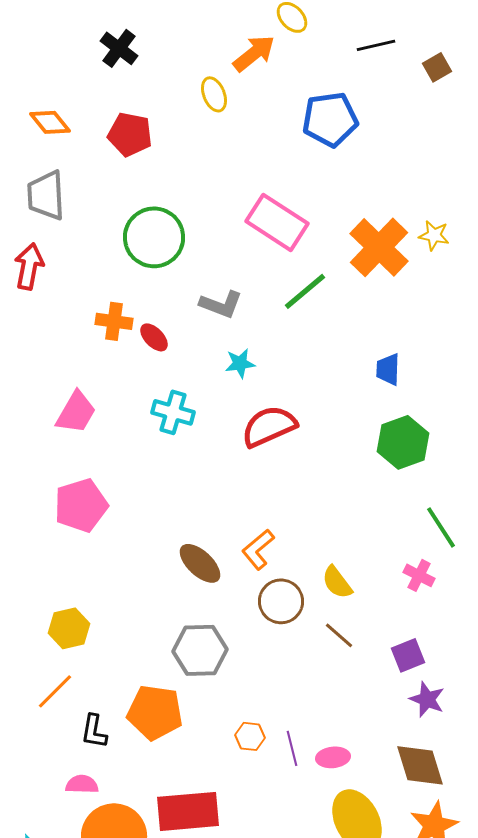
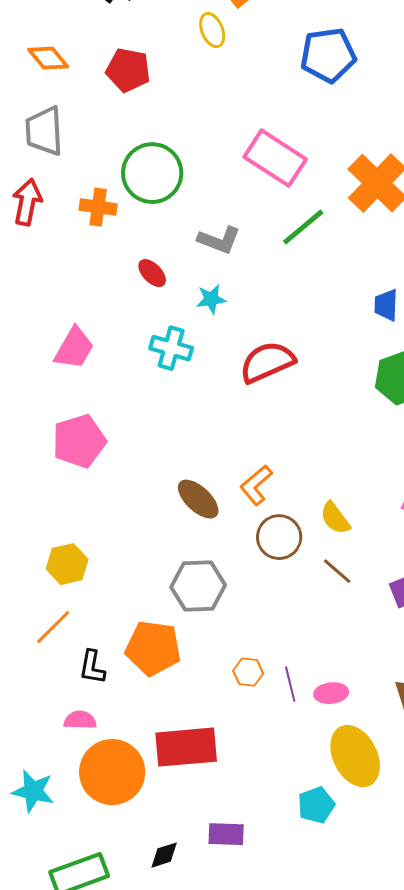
orange cross: (114, 321) -> (98, 207), moved
cyan star: (240, 363) -> (211, 299), moved

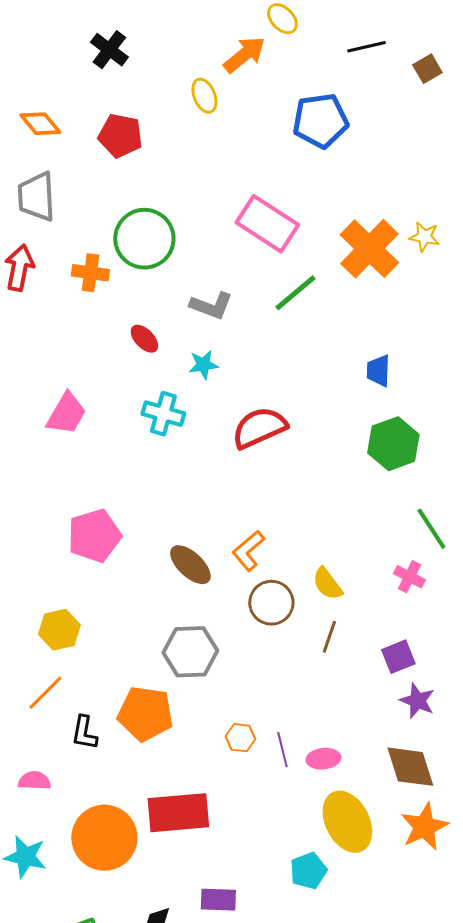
pink pentagon: (79, 441) -> (94, 536), moved
brown line: (337, 571) -> (329, 637), turned 68
pink semicircle: (80, 720) -> (34, 781), moved

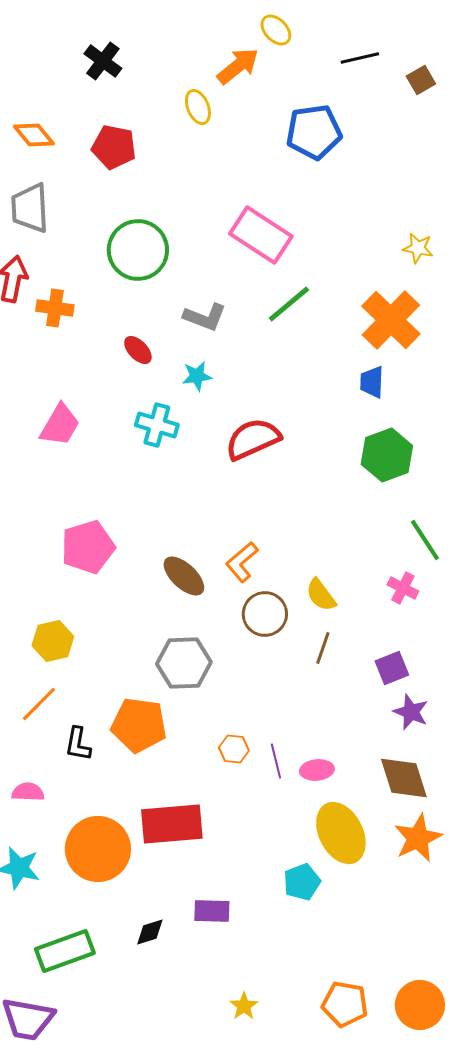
orange cross: (369, 249) -> (391, 320), moved
orange cross: (90, 273) -> (55, 308), moved

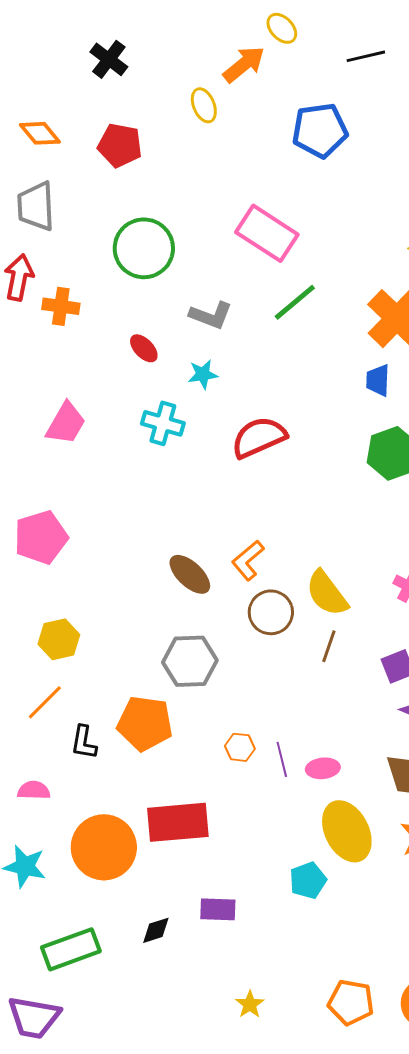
pink pentagon: (88, 547) -> (41, 537), moved
yellow semicircle: (321, 595) -> (327, 593), size x1.4

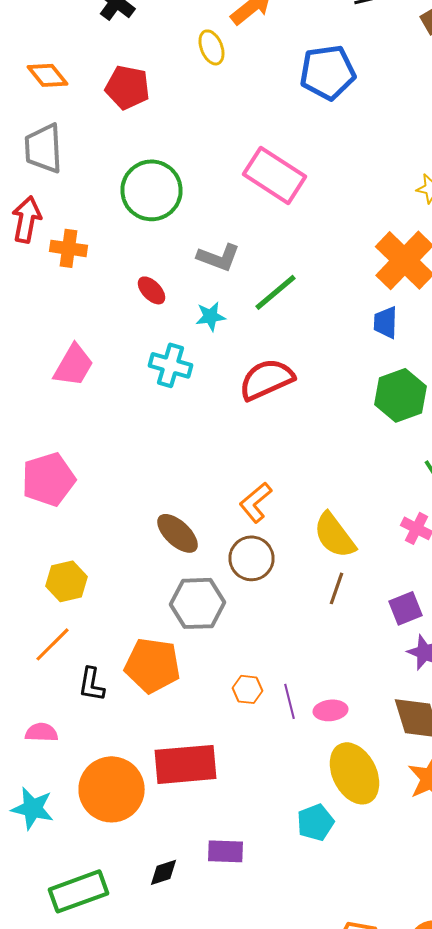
green line: (295, 302) -> (276, 292), moved
brown ellipse: (190, 574) -> (178, 533), moved
brown circle: (271, 612) -> (252, 558), moved

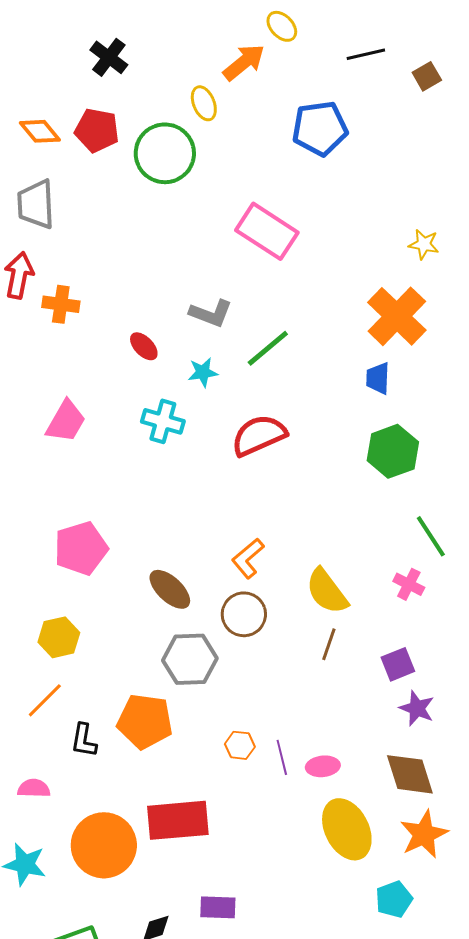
red pentagon: (128, 87) -> (97, 130), moved
green circle: (152, 190) -> (165, 153), moved
pink pentagon: (48, 479) -> (81, 548), moved
cyan pentagon: (316, 822) -> (394, 899), moved

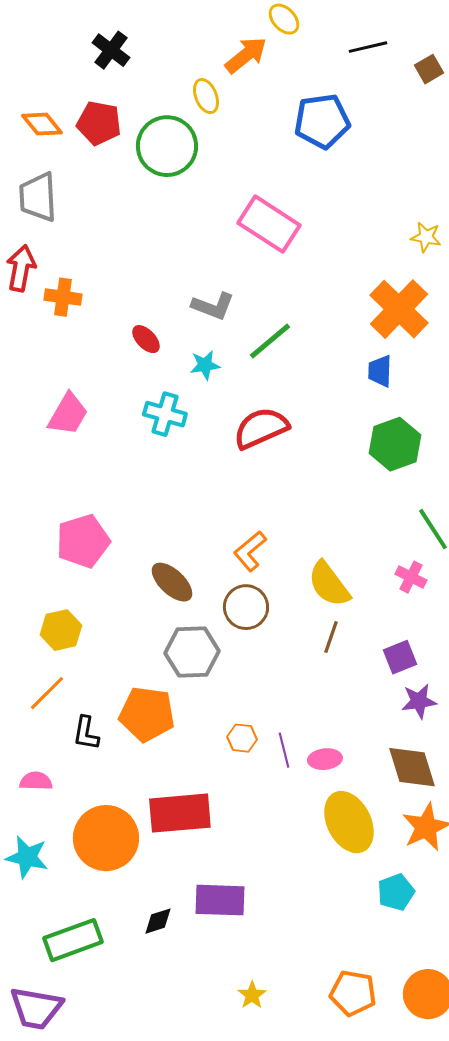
purple star: (417, 708) -> (419, 701), turned -30
purple rectangle: (218, 907) -> (220, 900), size x1.4

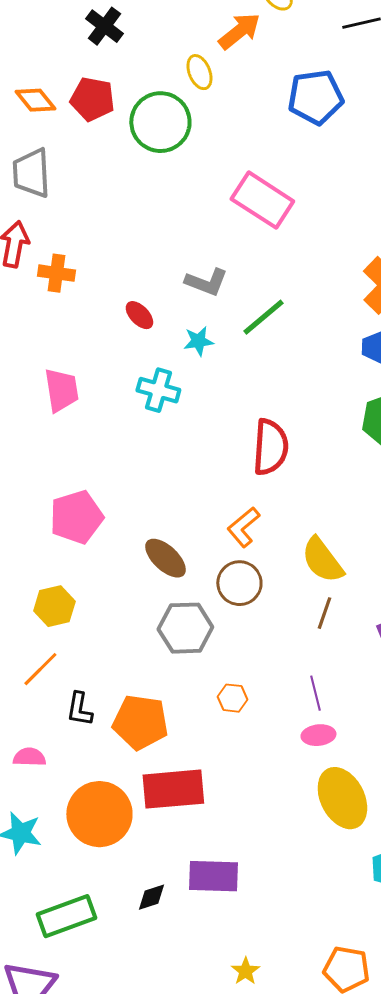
pink trapezoid: (68, 414) -> (61, 390), turned -39
red semicircle: (261, 428) -> (270, 447), moved, turned 118
orange pentagon: (147, 714) -> (140, 722), moved
orange hexagon: (242, 738) -> (232, 698), moved
purple line: (284, 750) -> (315, 693), moved

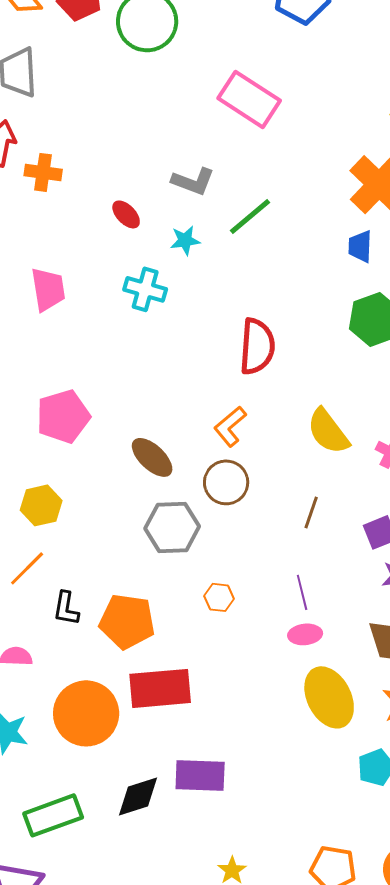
yellow semicircle: (322, 560) -> (328, 431), moved
black diamond: (151, 897) -> (138, 796), size x1.5

